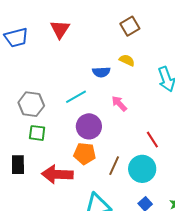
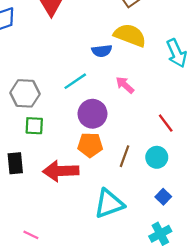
yellow semicircle: (127, 60) -> (130, 35), size x1.8
cyan circle: (142, 169) -> (157, 157), size x0.7

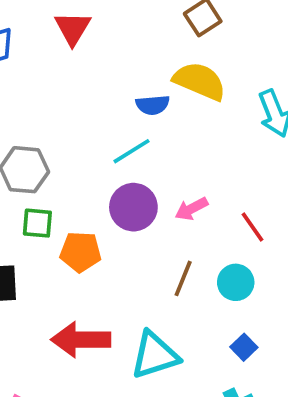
cyan line: (75, 81) -> (131, 151), moved
pink arrow: (125, 85) -> (191, 209), moved, turned -72
orange pentagon: (90, 145) -> (80, 252), moved
red arrow: (61, 171) -> (81, 340), moved

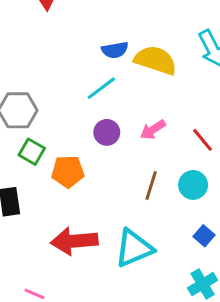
yellow semicircle: (200, 81) -> (156, 60), moved
purple circle: (133, 207) -> (107, 132), size x0.7
green square: (37, 223) -> (32, 152), turned 30

